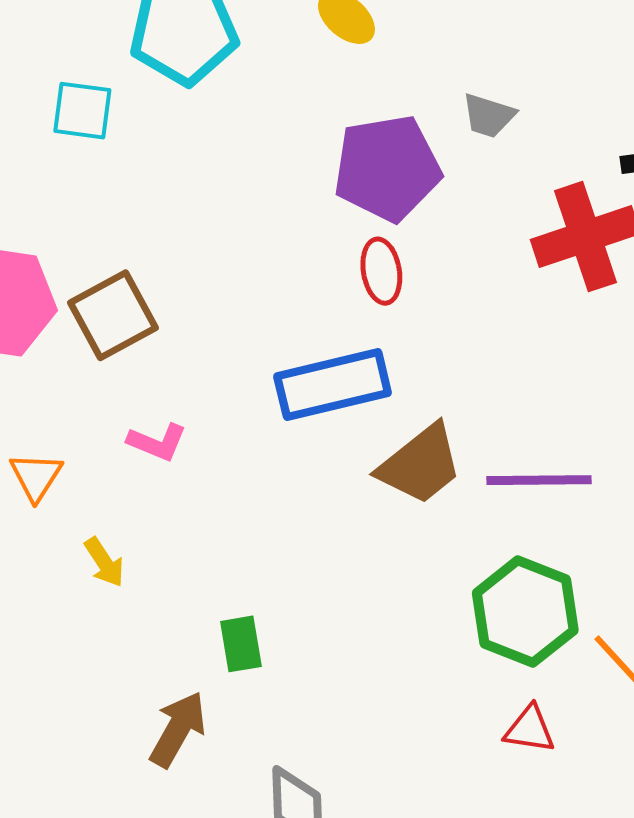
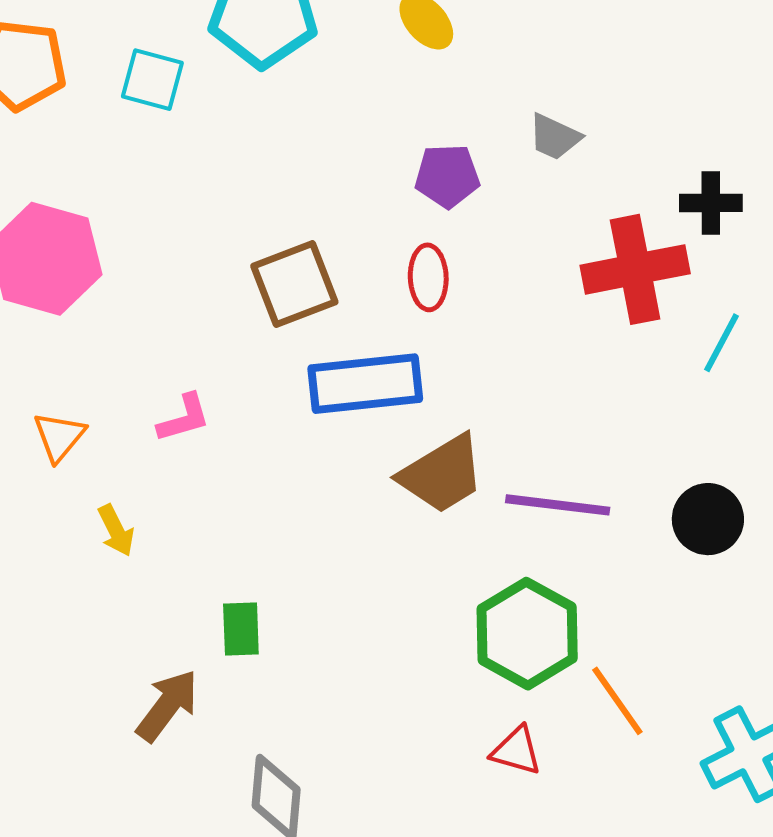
purple pentagon: (387, 168) -> (447, 176), size x0.6
brown square: (113, 315) -> (294, 284), moved
pink L-shape: (157, 442) -> (184, 418), turned -46

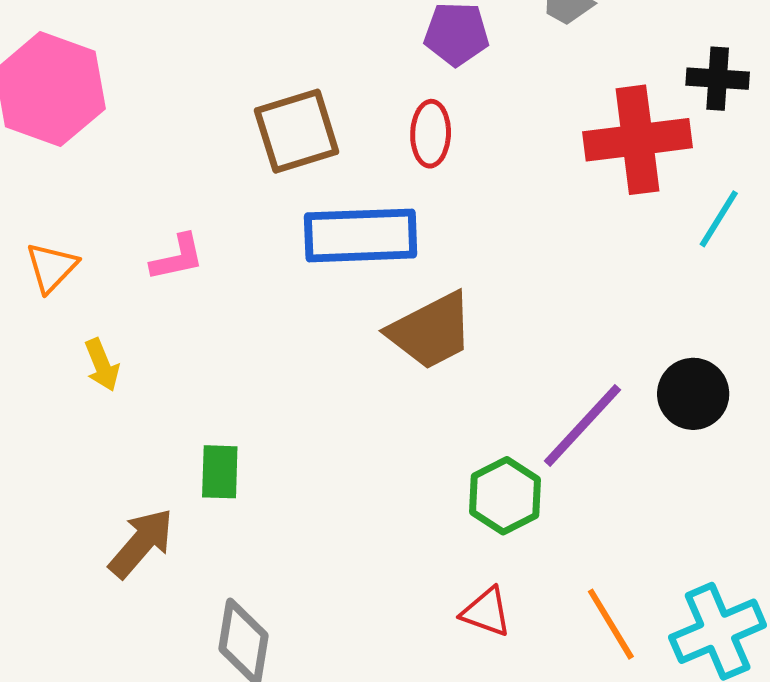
purple line: (558, 505) -> (583, 425), moved, turned -58
green hexagon: (527, 634) -> (505, 496), size x0.7
orange line: (617, 701) -> (611, 624), moved

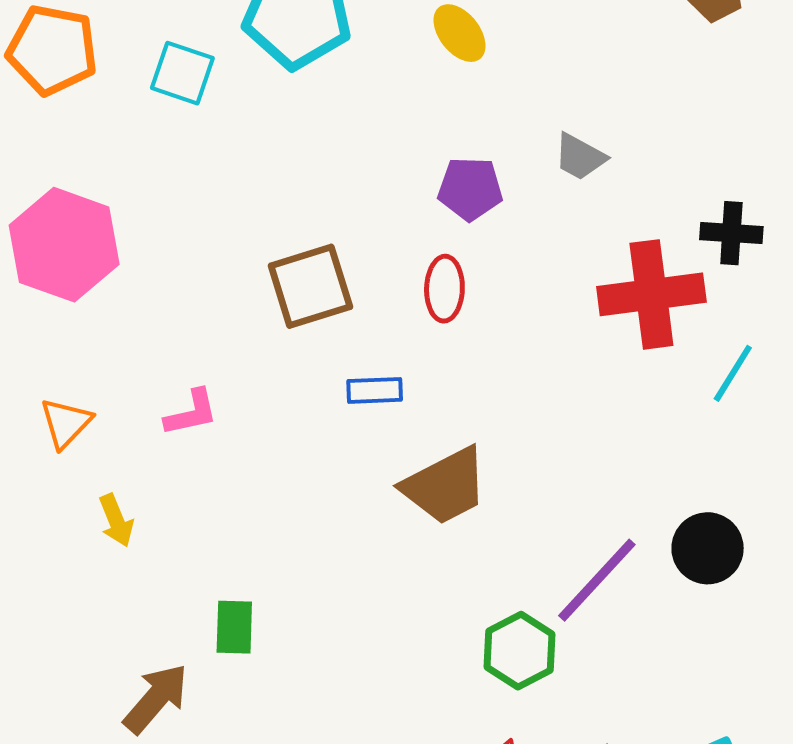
blue rectangle: (361, 235) -> (375, 390), size x0.5

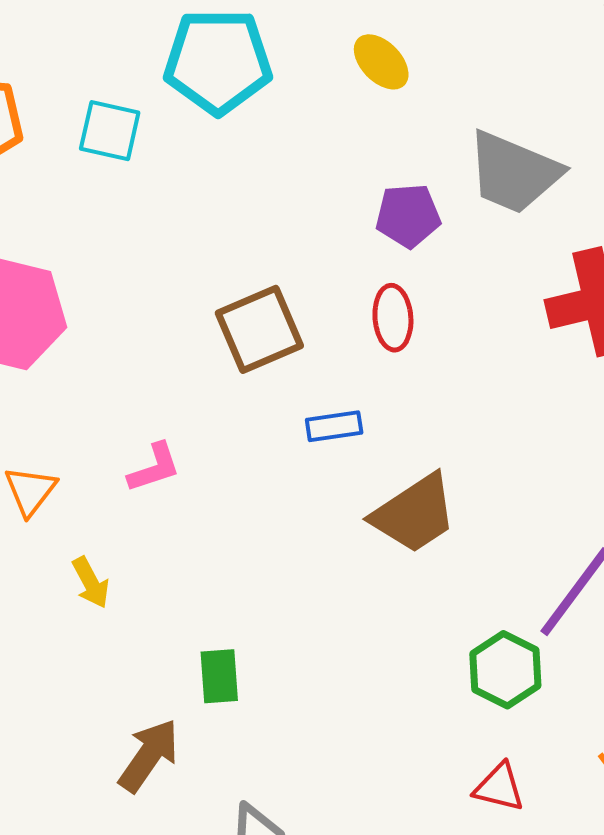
gray trapezoid: (580, 157) -> (514, 172), size x1.8

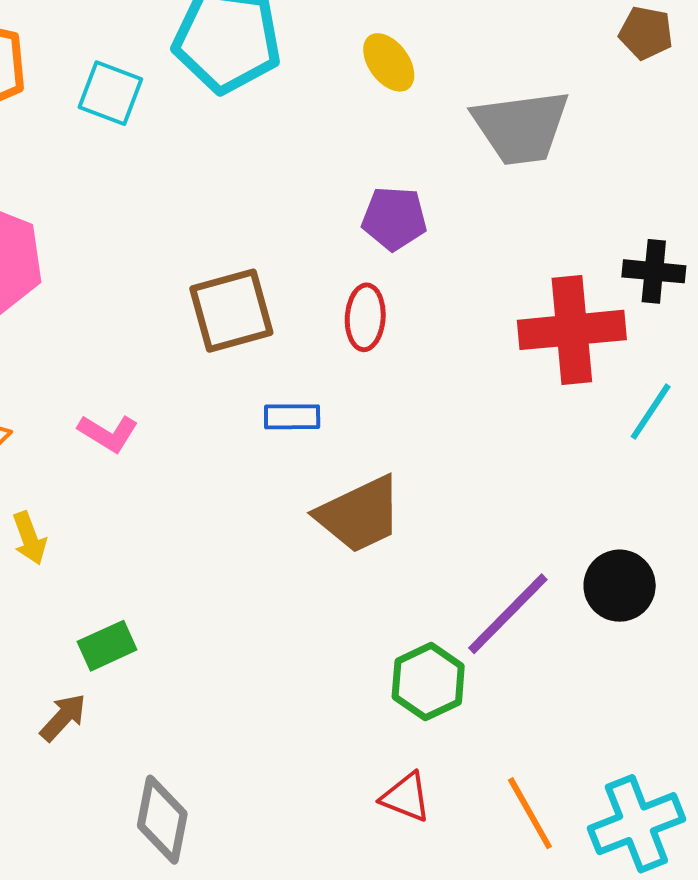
gray trapezoid: (514, 172) -> (521, 127), moved, turned -38
pink L-shape: (154, 468) -> (108, 433), turned 42
green rectangle: (219, 676) -> (107, 646), moved, turned 62
brown arrow: (149, 755) -> (63, 717), size x0.7

